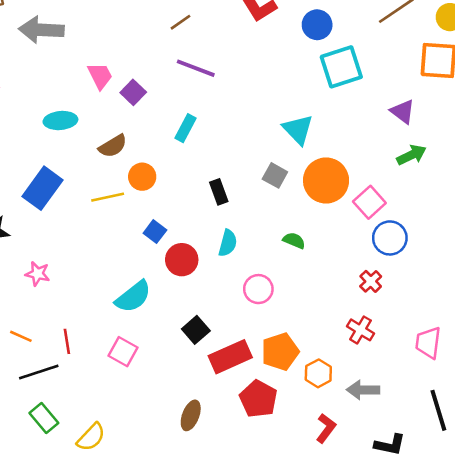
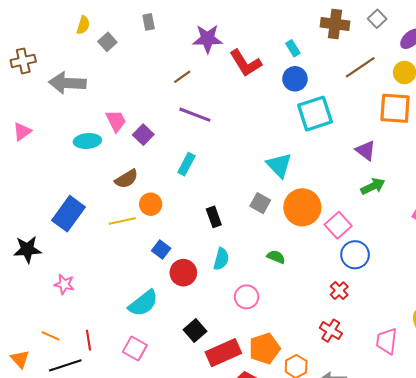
cyan ellipse: (60, 121) -> (87, 141), moved

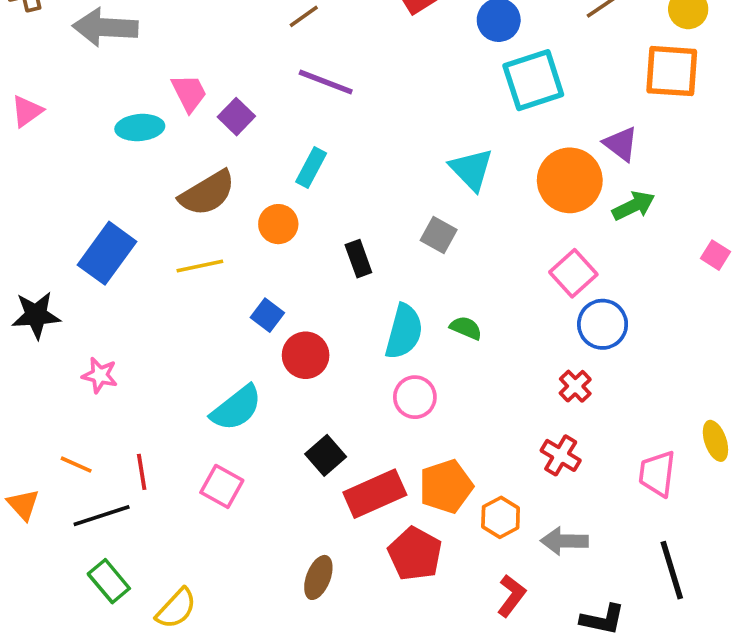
brown semicircle: (126, 179) -> (207, 193), size x1.4
orange circle: (151, 204) -> (278, 224), moved
orange circle: (302, 207) -> (570, 180), moved
cyan semicircle: (221, 259) -> (404, 332), moved, size x1.4

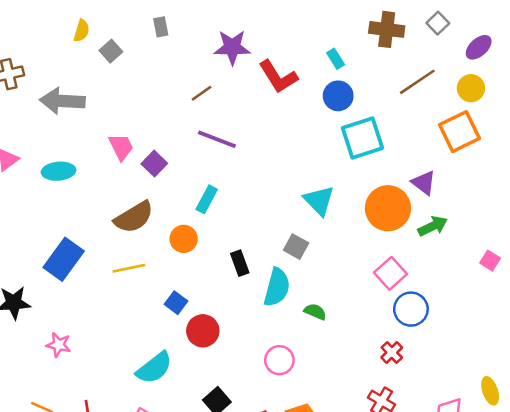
orange square: (672, 71) -> (459, 132), turned -30
cyan ellipse: (140, 128) -> (59, 171), moved
cyan semicircle: (404, 332) -> (277, 287), moved

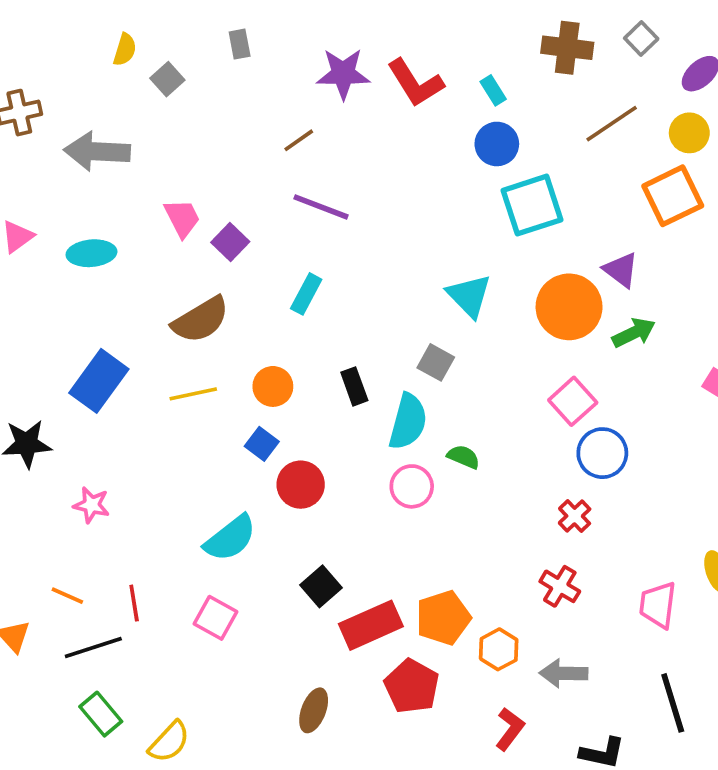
red L-shape: (278, 77) -> (415, 83), moved
orange circle: (184, 239) -> (273, 386), moved
pink circle: (279, 360) -> (412, 486), moved

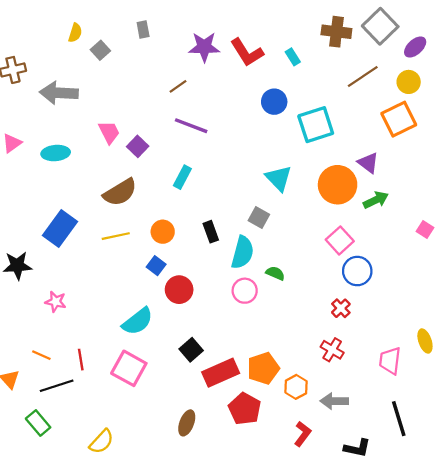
gray square: (641, 38) -> (380, 26), size x1.8
blue circle: (497, 144) -> (274, 102), moved
pink square: (215, 618) -> (129, 368), size x1.4
green rectangle: (101, 714) -> (38, 423), moved

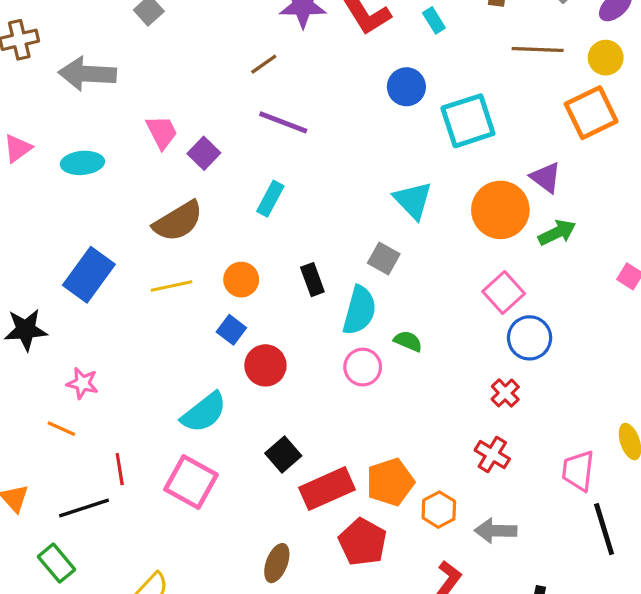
brown line: (363, 77) -> (538, 50), turned 36
orange line: (41, 355) -> (61, 429), moved
black line: (399, 419) -> (604, 529), moved

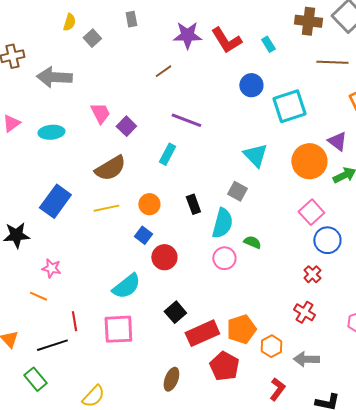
purple line: (283, 122) -> (186, 120), moved
pink square: (191, 482) -> (118, 329), turned -32

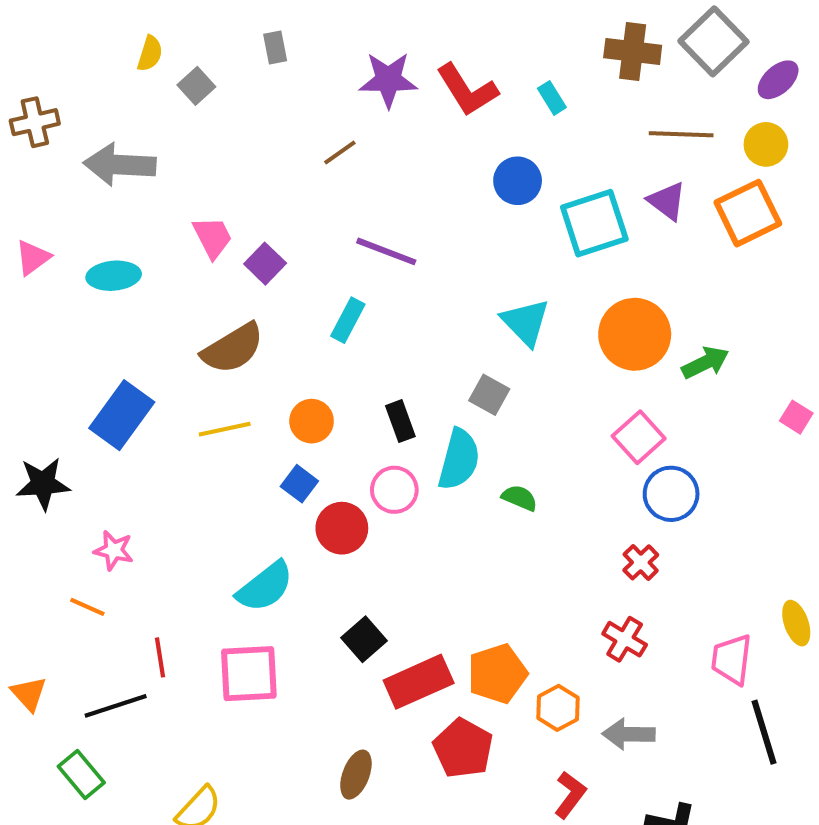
purple triangle: (337, 141) -> (667, 201), moved
pink circle: (224, 258) -> (394, 490), moved

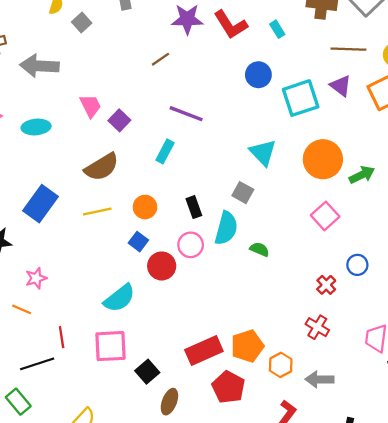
blue circle: (671, 494) -> (357, 265), moved, size x0.7
pink star: (114, 550) -> (36, 278), turned -30
black square: (364, 639) -> (147, 372), moved

